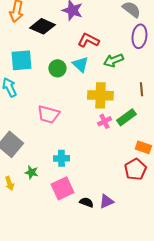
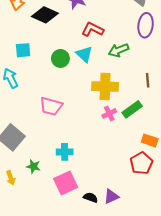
cyan square: (21, 60) -> (23, 50), size x0.7

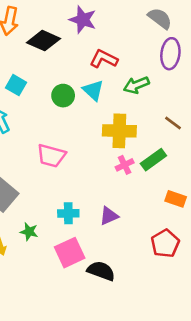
cyan square: (23, 50) -> (16, 85), turned 35
brown line: (148, 80) -> (173, 123), turned -48
red pentagon: (141, 163) -> (165, 243), moved
purple triangle: (111, 197) -> (109, 216), moved
black semicircle: (91, 198) -> (101, 271), size x1.5

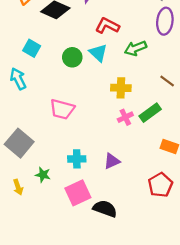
yellow cross: (119, 131) -> (121, 88), size x0.7

